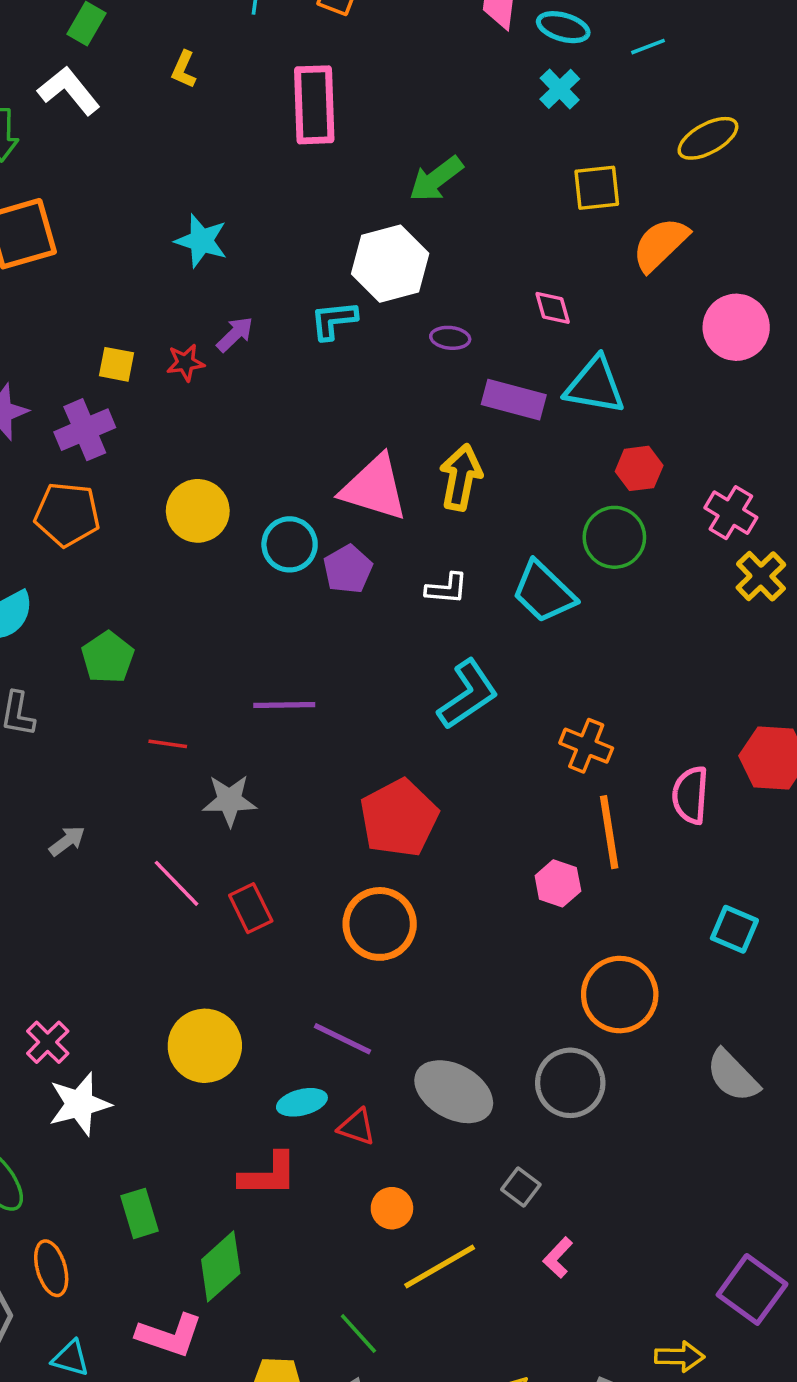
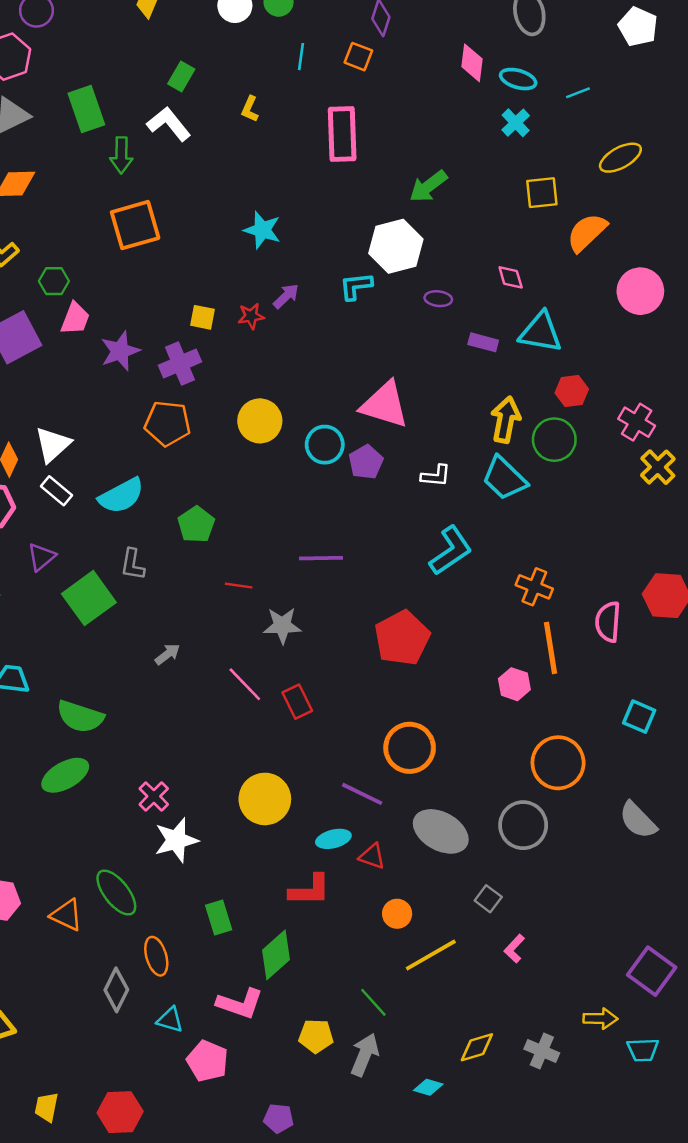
purple rectangle: (514, 400) -> (483, 342), size x0.7
yellow arrow: (461, 477) -> (506, 420), moved
orange circle: (380, 924) -> (410, 748), moved

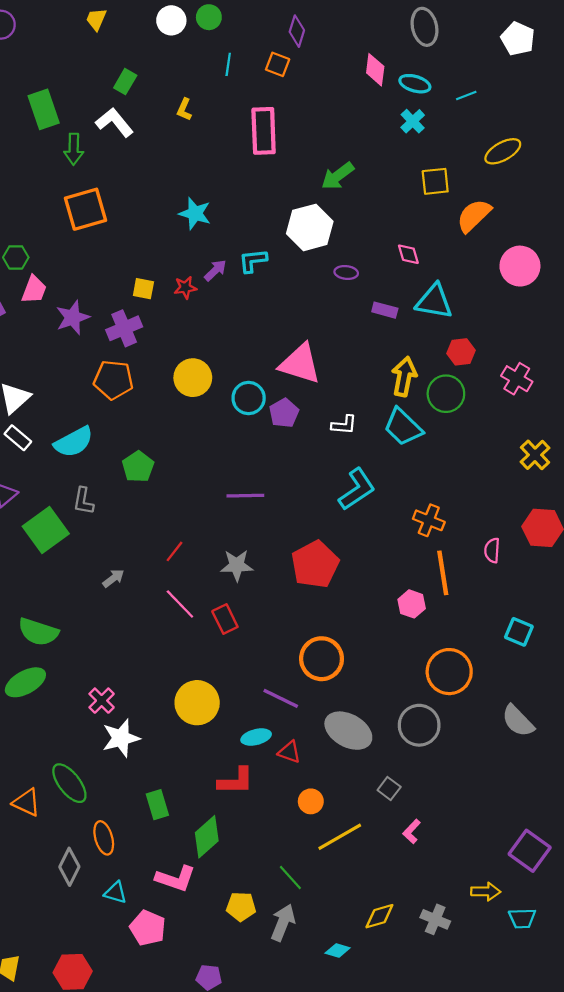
cyan L-shape: (356, 286) -> (253, 261), moved
yellow cross: (658, 467) -> (535, 455), moved
red line: (239, 586) -> (175, 551), moved, turned -60
pink semicircle: (608, 622) -> (492, 550), size x0.7
gray star: (282, 626) -> (237, 565), moved

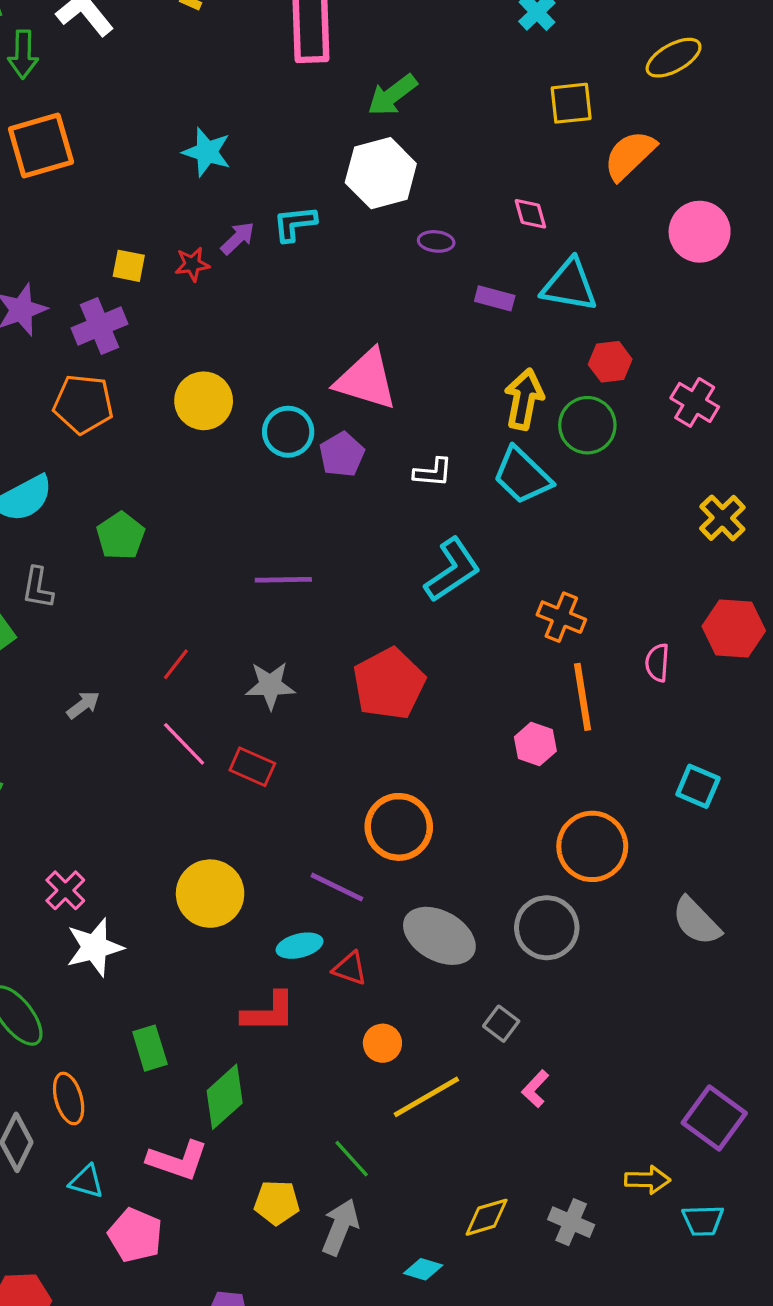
green arrow: (338, 176) -> (392, 95), moved
red rectangle: (225, 619) -> (252, 767), turned -40

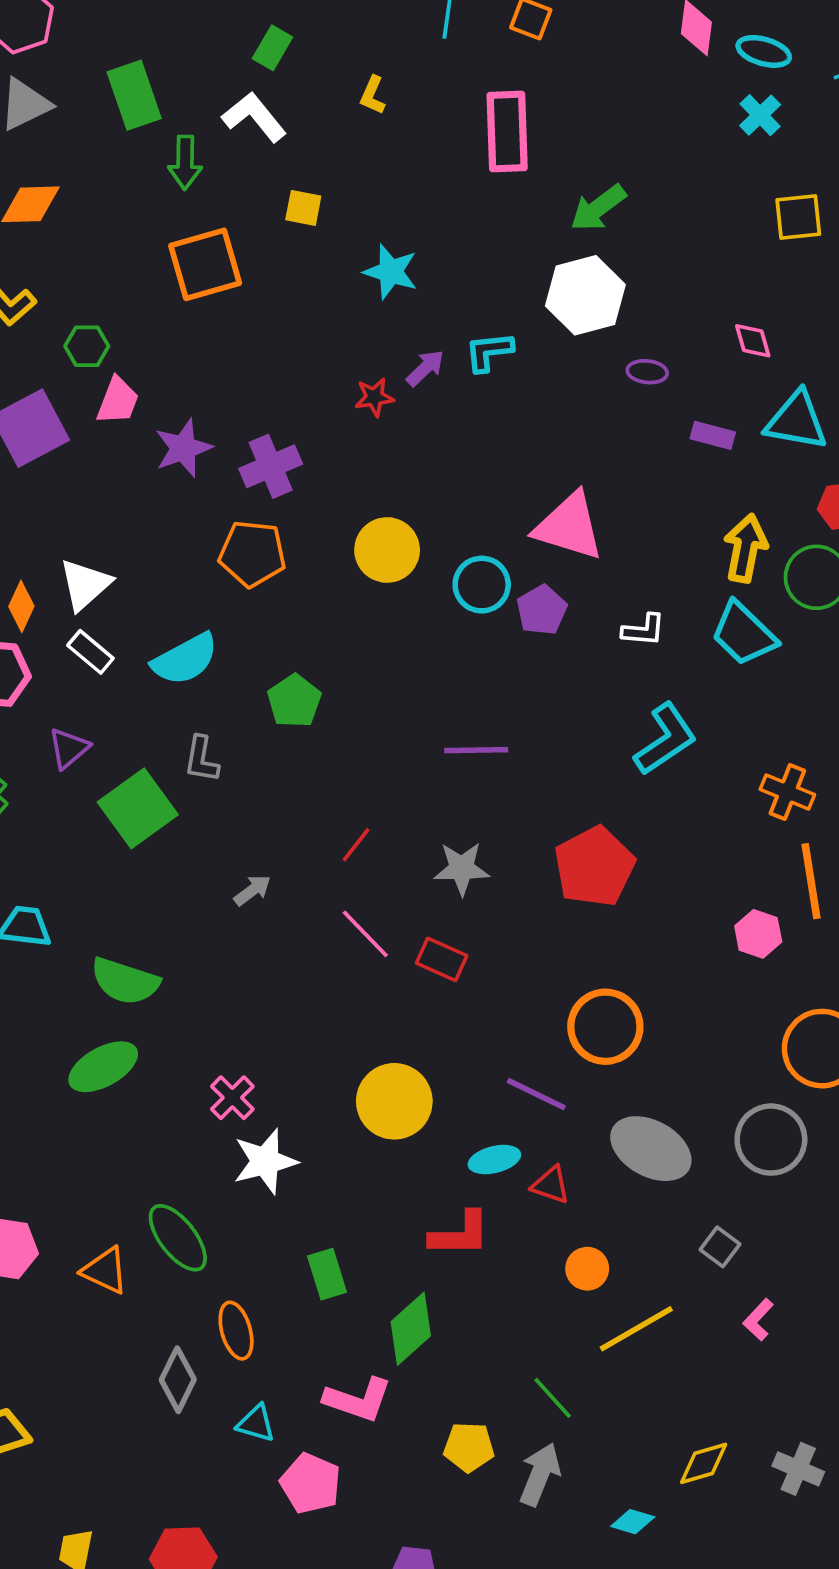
yellow square: (129, 266) -> (303, 208), moved

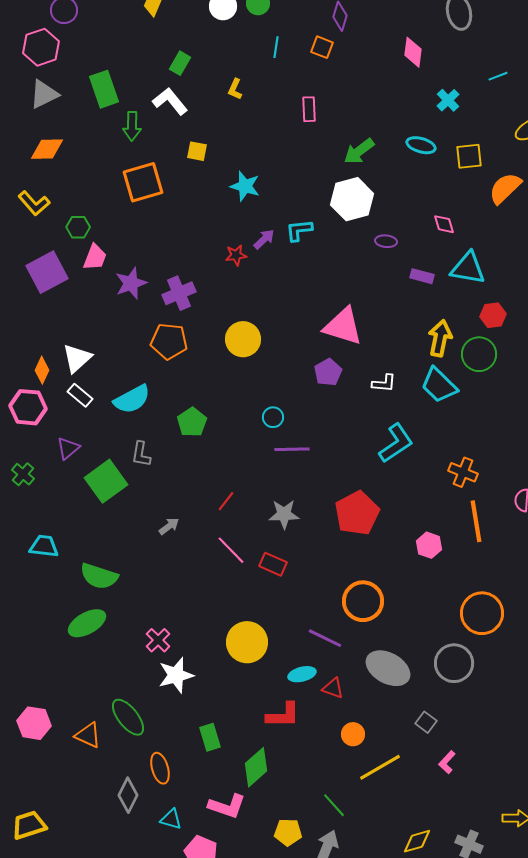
cyan ellipse: (764, 51) -> (421, 145), moved
pink rectangle: (507, 132) -> (309, 109), size x0.6
cyan circle: (482, 585) -> (273, 417), moved, size x0.7
pink hexagon: (758, 934) -> (429, 545), moved

